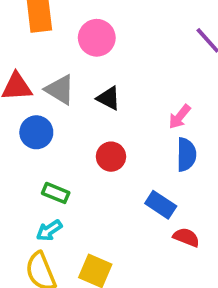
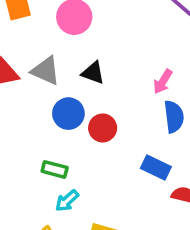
blue circle: (36, 132) -> (68, 114), moved
cyan arrow: (49, 230) -> (67, 201), moved

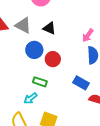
green rectangle: (55, 169) -> (40, 82), moved

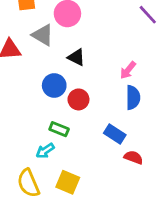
gray triangle: (23, 25) -> (43, 35), moved

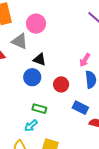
black triangle: (76, 57) -> (40, 59), moved
red circle: (78, 99) -> (61, 84), moved

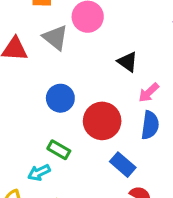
black triangle: (40, 59) -> (128, 62), moved
red circle: (61, 84) -> (102, 121), size x1.5

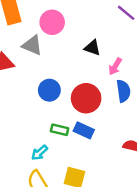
blue rectangle: (123, 165) -> (84, 130), moved
cyan arrow: (39, 173) -> (40, 153), moved

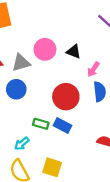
pink circle: (52, 22) -> (45, 49), moved
gray triangle: (32, 45) -> (21, 63), moved, turned -42
blue circle: (49, 90) -> (16, 89), moved

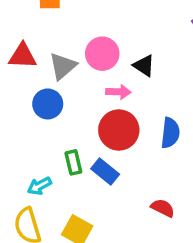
gray triangle: (21, 63) -> (63, 66), turned -36
pink arrow: (93, 69) -> (118, 92), moved, turned -133
green rectangle: (41, 124) -> (73, 162), turned 49

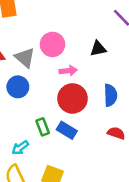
gray triangle: (63, 66) -> (25, 58), turned -30
black triangle: (144, 66) -> (98, 49), moved, turned -36
red semicircle: (163, 208) -> (116, 133), moved

